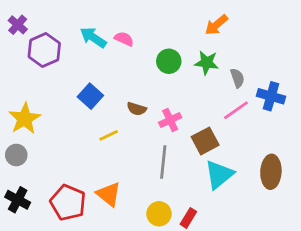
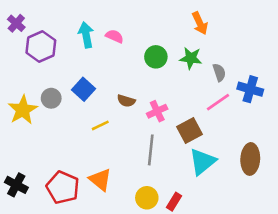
orange arrow: (216, 25) -> (200, 23), turned -75
cyan arrow: (93, 37) -> (86, 35), turned 45
gray circle: (16, 155) -> (51, 98), moved

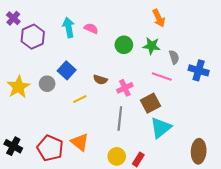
gray circle: (51, 98) -> (47, 84), moved
pink line: (218, 102) -> (162, 77), moved, turned 54
brown ellipse: (250, 159) -> (199, 151), moved

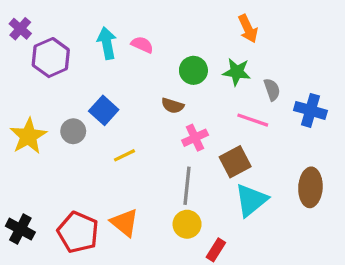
brown semicircle: (100, 80) -> (173, 106), moved
brown ellipse: (199, 151) -> (310, 187), moved
yellow circle: (117, 156) -> (187, 224), moved

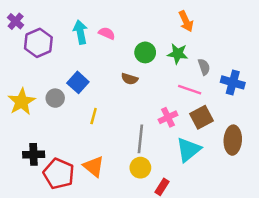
pink cross: (195, 138) -> (168, 117), moved
yellow line: (125, 155) -> (94, 116), turned -49
brown square: (235, 162) -> (202, 117), moved
black cross: (20, 229) -> (34, 154), moved, turned -30

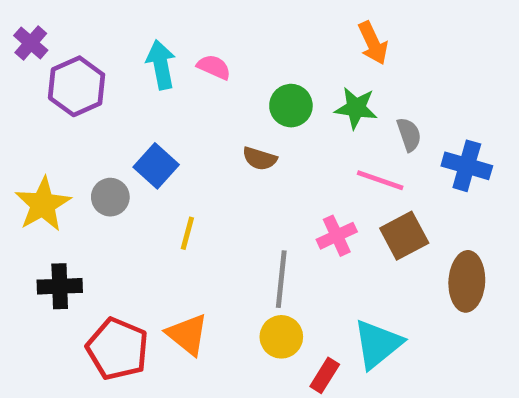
cyan triangle: (188, 150) -> (378, 344), moved
black cross: (34, 154) -> (60, 286), moved

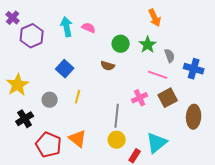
green star: (356, 108) -> (148, 45), turned 30
gray circle: (110, 197) -> (50, 100), moved
black cross: (60, 286) -> (25, 119), turned -30

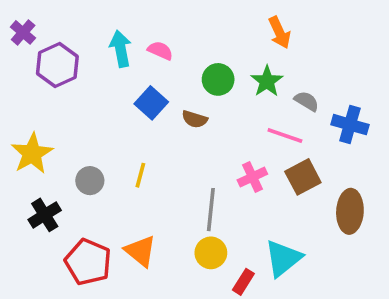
gray semicircle: (170, 56) -> (307, 101), turned -40
blue square: (65, 69) -> (151, 103), moved

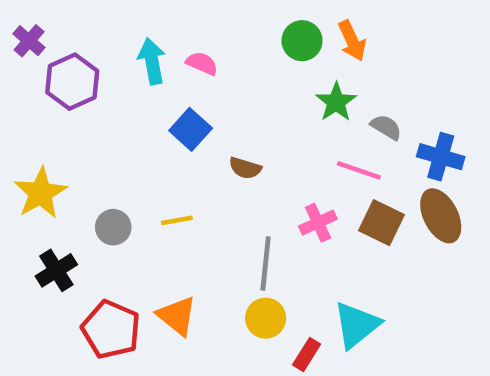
green circle: (218, 79) -> (302, 41), moved
brown semicircle: (195, 119) -> (245, 168), moved
yellow line: (140, 175) -> (177, 220), turned 65
brown square: (303, 177) -> (382, 223), turned -36
brown ellipse: (350, 211) -> (441, 216), moved, turned -30

